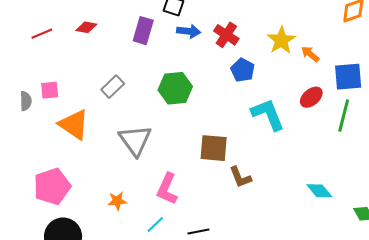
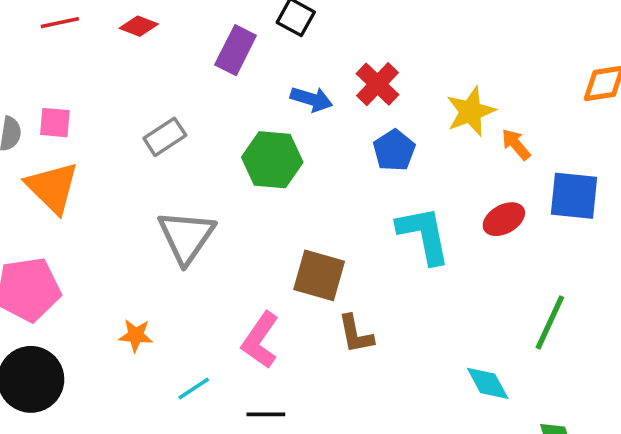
blue arrow: (189, 31) -> (311, 99), moved
green line: (344, 115) -> (550, 322), moved
orange triangle: (74, 124) -> (52, 187), moved
pink L-shape: (167, 189) -> (260, 340), moved

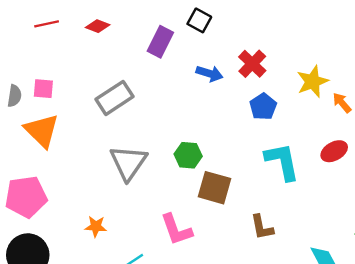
gray rectangle: (165, 137) -> (114, 98), size x1.4
green hexagon: (272, 160) -> (188, 155), moved, size x0.7
brown L-shape: (356, 334) -> (262, 227), moved
pink L-shape: (260, 340) -> (176, 230), turned -54

